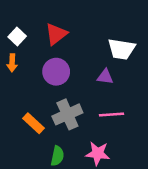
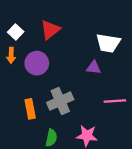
purple circle: (56, 72) -> (37, 63), moved
pink line: (111, 114) -> (115, 101), moved
orange rectangle: (33, 123) -> (30, 109), turned 36

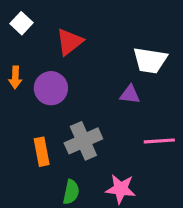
white square: (16, 32) -> (21, 23), moved

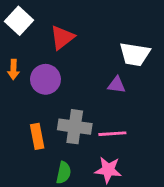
white square: (21, 23) -> (19, 21), size x1.4
gray cross: (83, 141) -> (75, 127), turned 32
pink line: (159, 141) -> (112, 134), moved

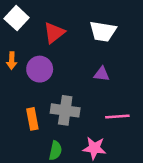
white trapezoid: (135, 54) -> (103, 31), moved
pink line: (112, 134) -> (117, 117), moved

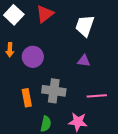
white trapezoid: (103, 31) -> (85, 26), turned 100
red triangle: (54, 33) -> (45, 14), moved

